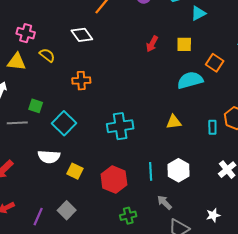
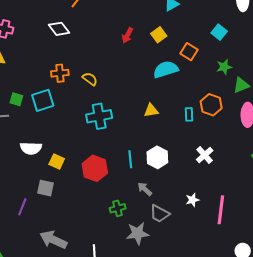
yellow square: (184, 44) -> (159, 35), turned -35
yellow semicircle: (47, 55) -> (90, 79), moved
cyan square: (64, 123) -> (43, 100), moved, turned 30
gray square: (67, 210) -> (45, 188), moved, turned -30
green cross: (128, 216) -> (118, 208), moved

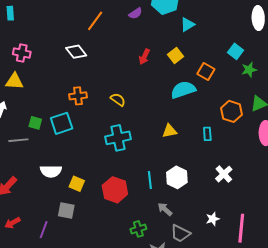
green star: (224, 67) -> (249, 70), moved
yellow semicircle: (90, 79) -> (118, 100), moved
orange hexagon: (211, 105) -> (231, 111), moved

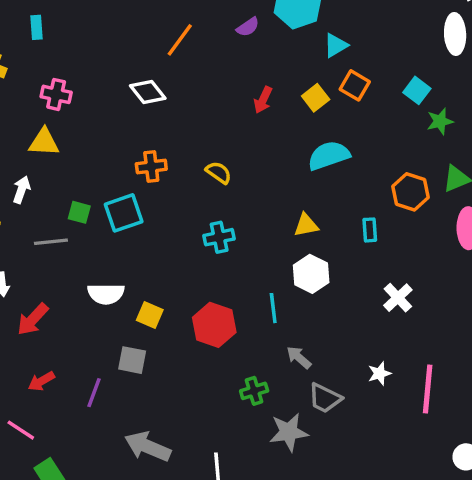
orange square: (206, 72) -> (355, 85), moved
cyan cross: (118, 138) -> (219, 237), size x0.7
white hexagon: (177, 177) -> (311, 274), moved

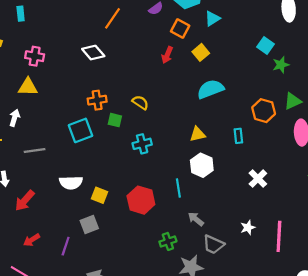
orange square: (355, 85) -> (180, 29), moved
green square: (79, 212) -> (115, 120), moved
gray square: (132, 360) -> (89, 224), turned -30

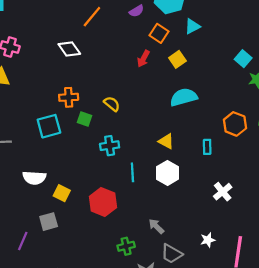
yellow triangle: (197, 134) -> (166, 141), turned 35
cyan line: (178, 188) -> (132, 172), moved

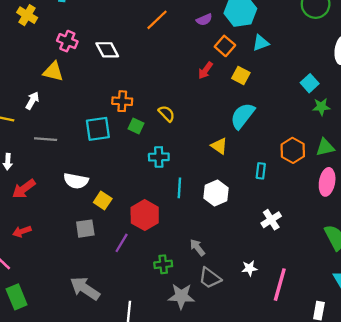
white diamond: (69, 49) -> (107, 50), moved
yellow square: (177, 59) -> (241, 75), turned -35
cyan semicircle: (184, 97) -> (242, 116), turned -44
yellow triangle: (166, 141) -> (219, 146), moved
purple line: (23, 241) -> (122, 243), moved

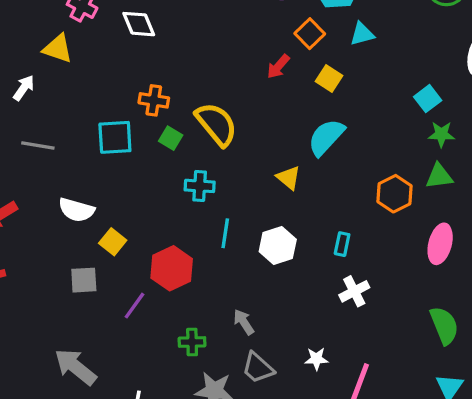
yellow semicircle: (167, 114) -> (216, 124), size x1.8
green triangle: (325, 147) -> (439, 176), moved
cyan rectangle: (261, 171) -> (342, 244), moved

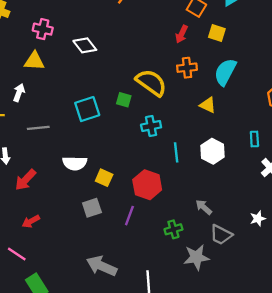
white diamond: (139, 24) -> (85, 45), moved
orange cross: (154, 100) -> (187, 68), moved

